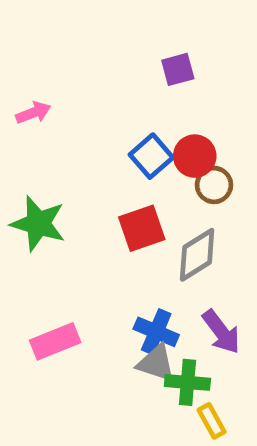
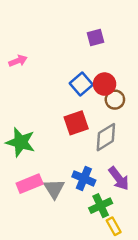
green star: (38, 223) -> (21, 142), moved
gray triangle: (156, 363) -> (54, 189), moved, turned 40
green cross: (187, 382) -> (101, 206), turned -30

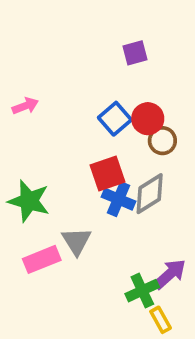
pink arrow: (18, 61) -> (25, 106), moved
blue cross: (84, 178) -> (119, 199), moved
purple arrow: (119, 178) -> (170, 274), moved, turned -95
gray triangle: (54, 189) -> (76, 241), moved

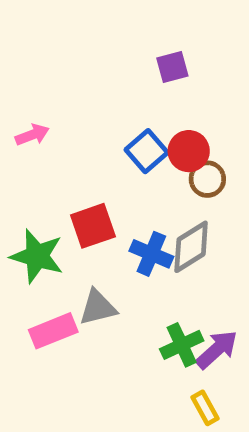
red square: (108, 174) -> (93, 226), moved
gray triangle: (76, 241) -> (98, 308), turned 48
green cross: (142, 291) -> (182, 345), moved

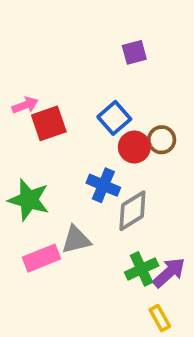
red circle: (189, 151) -> (134, 147), moved
red square: (93, 226) -> (49, 123), moved
gray diamond: (191, 247) -> (132, 211), moved
blue cross: (151, 254) -> (103, 185), moved

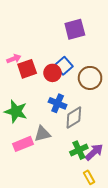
purple square: (134, 52) -> (75, 29), size x1.5
brown circle: (162, 140) -> (90, 78), size x1.5
red circle: (134, 147) -> (52, 73), moved

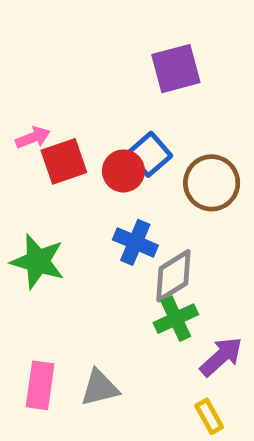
gray triangle: (42, 134) -> (100, 388), moved
pink rectangle: (23, 144) -> (40, 385), moved, turned -60
green cross: (79, 150) -> (176, 319), moved

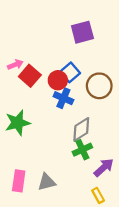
red square: (64, 161) -> (30, 76), turned -30
blue cross: (135, 242) -> (63, 98), moved
green star: (38, 261) -> (18, 123), turned -30

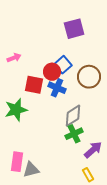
red square: (30, 76) -> (34, 85), moved, turned -30
gray triangle: (47, 182) -> (31, 170), moved

